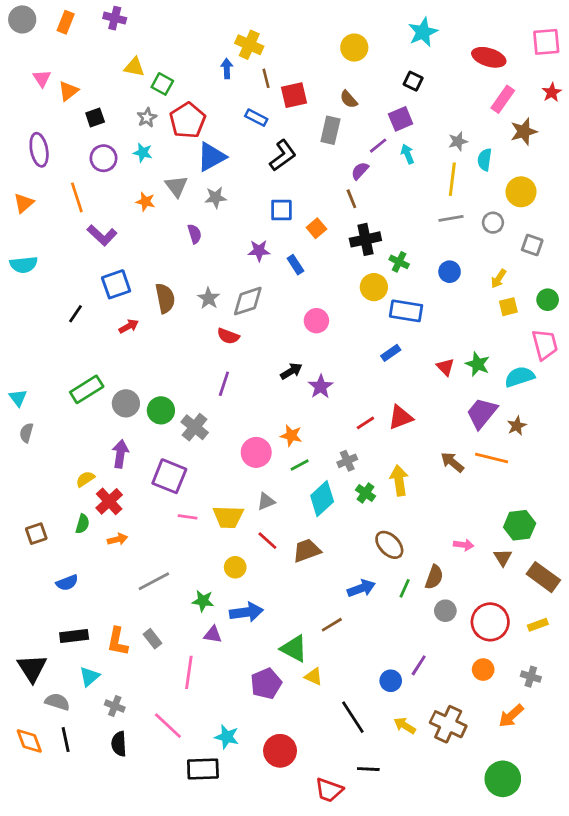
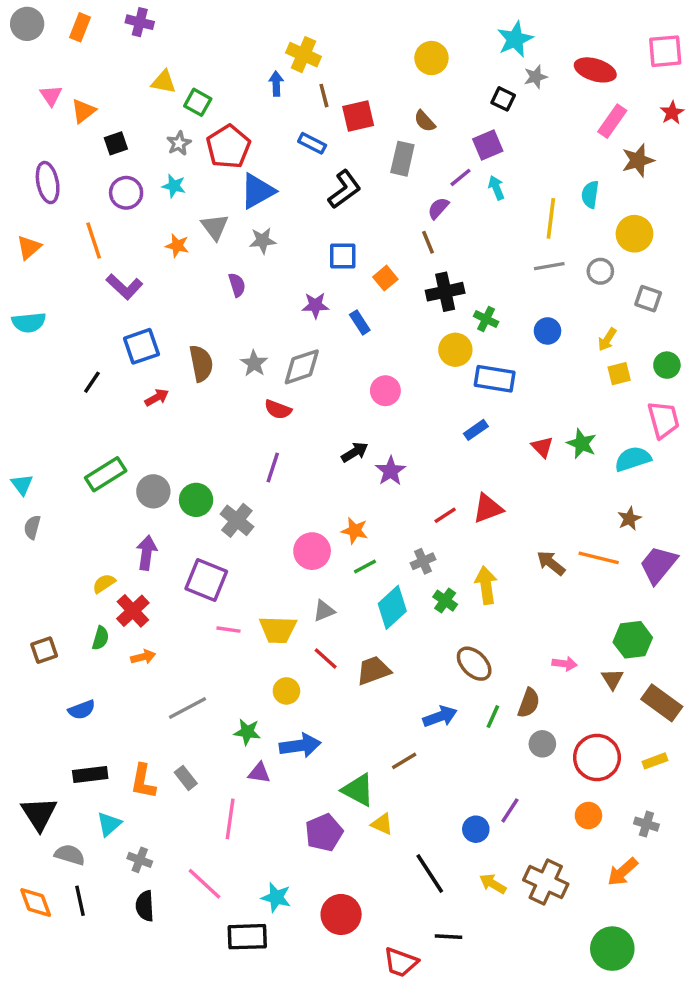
gray star: (458, 141) -> (536, 77), moved
purple trapezoid: (482, 413) -> (658, 565), moved

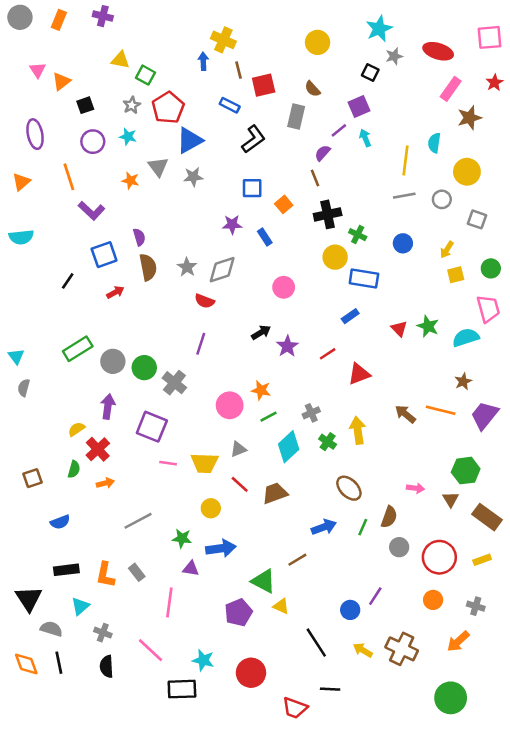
purple semicircle: (237, 285) -> (139, 237), moved
red line: (445, 515) -> (328, 354), moved

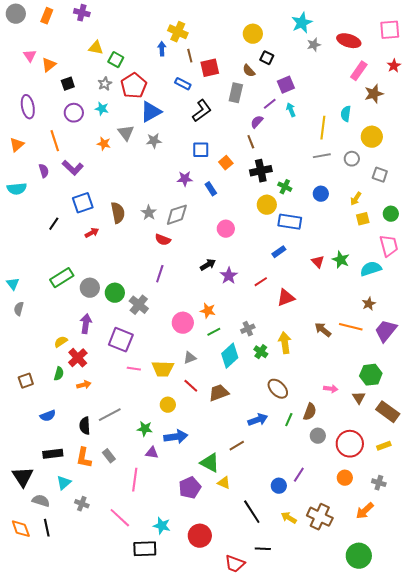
black square: (370, 73) -> (267, 58), moved
purple semicircle: (139, 237) -> (44, 171), moved
black semicircle: (107, 666) -> (85, 426), moved

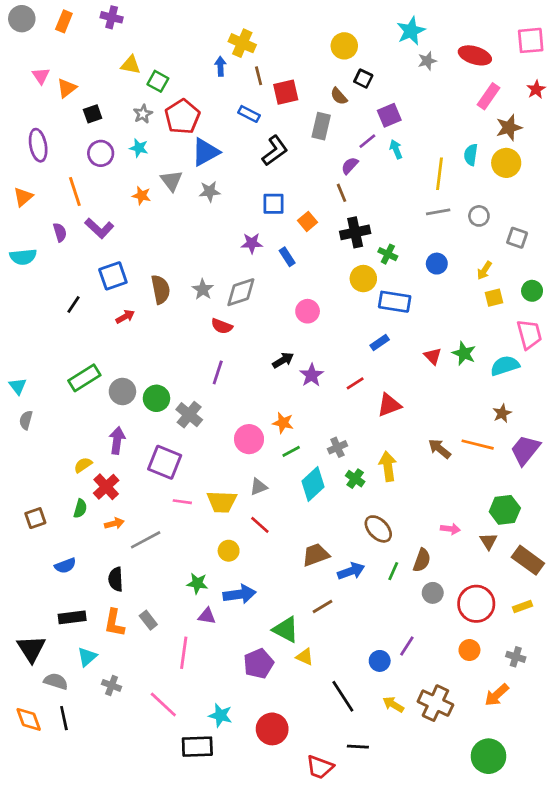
yellow circle: (372, 137) -> (506, 163), moved
brown trapezoid: (219, 393) -> (316, 555), moved
gray line: (110, 415) -> (146, 540), moved

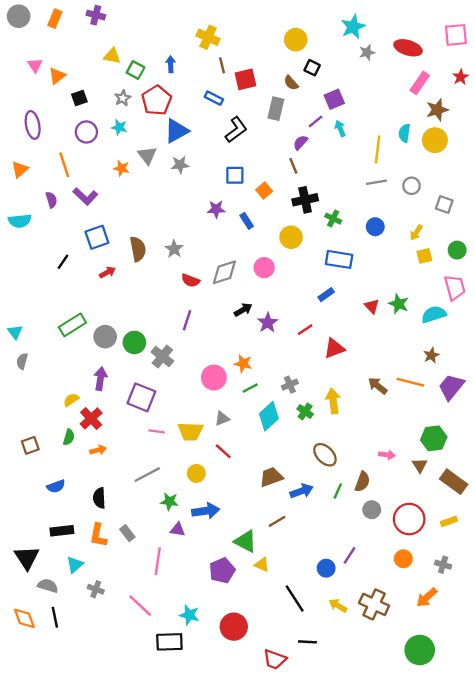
blue arrow: (220, 66) -> (171, 64), moved
yellow circle: (363, 279) -> (291, 237), moved
gray diamond: (241, 292) -> (224, 272), moved
gray line: (146, 540) -> (147, 475), moved

